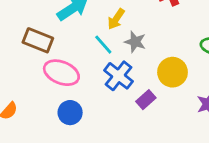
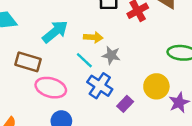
yellow arrow: (116, 19) -> (93, 37), turned -114
yellow circle: (172, 72) -> (156, 86), moved

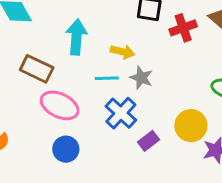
cyan arrow: (55, 32) -> (76, 37), turned -56
cyan line: (84, 60) -> (107, 78), turned -54

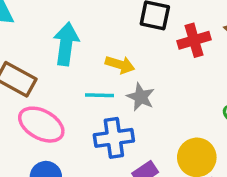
blue cross: (121, 113) -> (114, 138), turned 36

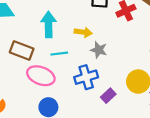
cyan line: (99, 95) -> (59, 54), moved

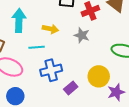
gray star: (99, 50) -> (82, 35), moved
cyan line: (59, 54) -> (37, 47), moved

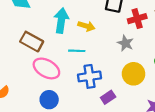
yellow arrow: (50, 29) -> (86, 26), moved
yellow circle: (99, 76) -> (134, 74), moved

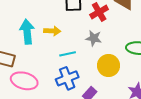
cyan line: (77, 51) -> (68, 54), moved

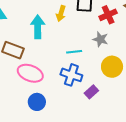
yellow arrow: (52, 31) -> (61, 13), moved, turned 98
blue cross: (67, 78) -> (71, 75), turned 35

